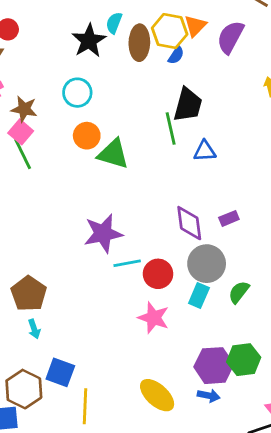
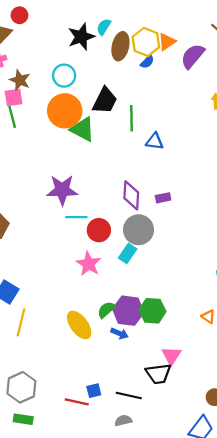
black trapezoid: (188, 105) -> (105, 101), moved
pink square: (21, 132) -> (14, 98), turned 30
orange circle: (87, 136) -> (65, 111), size x1.6
green semicircle: (239, 292) -> (106, 310), moved

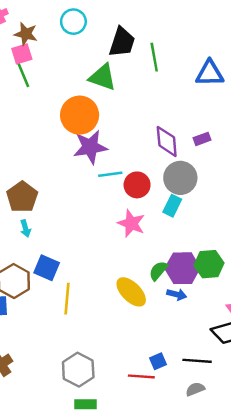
orange circle: (65, 111) -> (80, 115), moved
blue triangle: (155, 141) -> (210, 73), moved, size x1.4

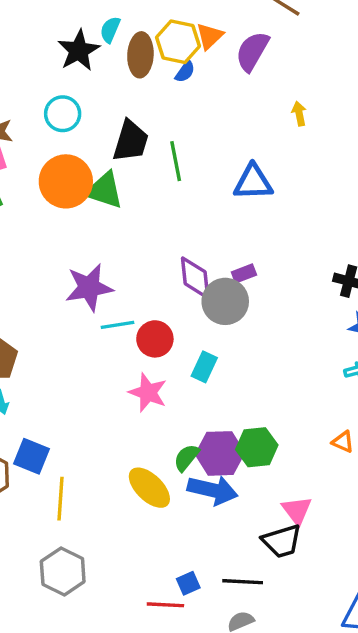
orange circle: (80, 115) -> (66, 181), moved
gray circle: (180, 178) -> (225, 301), moved
blue arrow: (177, 294) -> (213, 490), size x1.8
gray hexagon: (78, 370) -> (63, 571), moved

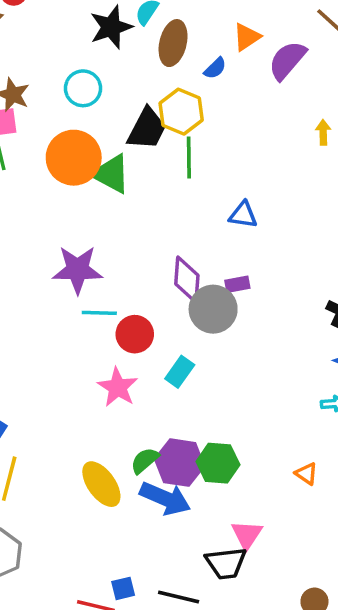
yellow hexagon: (178, 42) -> (181, 112), moved
blue triangle: (253, 182) -> (243, 215), moved, size x0.7

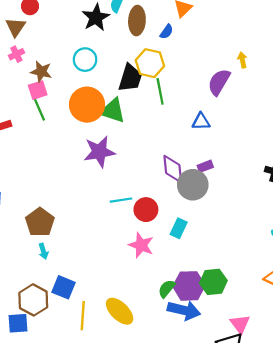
purple semicircle: (287, 60) -> (219, 82), moved
purple star: (77, 270) -> (99, 152), moved
yellow ellipse: (101, 484) -> (120, 311), moved

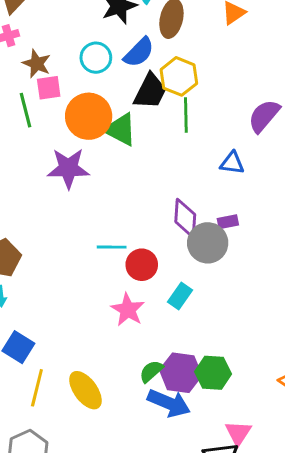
blue semicircle: (167, 32) -> (139, 52), moved, size x1.6
pink square: (38, 90) -> (49, 88), moved
purple star: (99, 152) -> (68, 168), moved

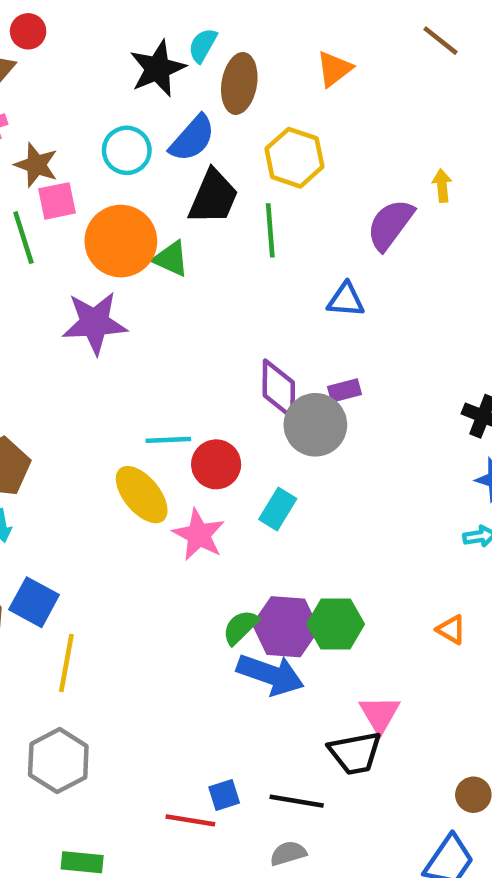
yellow hexagon: (179, 76) -> (294, 158), moved
green triangle: (120, 130) -> (171, 259), size x0.7
yellow ellipse: (85, 390) -> (142, 495), moved

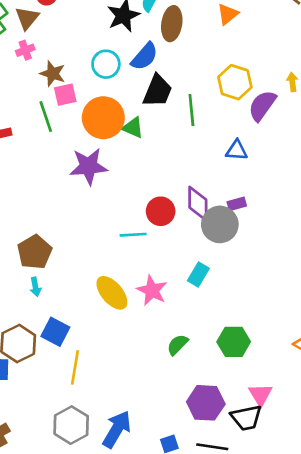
yellow hexagon: (294, 158) -> (235, 82), moved
red circle: (216, 464) -> (161, 211), moved
yellow ellipse: (142, 495) -> (112, 293), moved
purple hexagon: (286, 627) -> (206, 403), moved
blue arrow: (270, 674) -> (117, 429), moved, turned -78

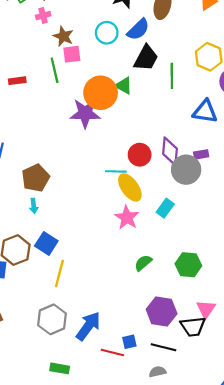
orange circle: (103, 118) -> (101, 93), moved
blue triangle: (237, 150) -> (205, 112), size x1.4
yellow ellipse: (112, 293) -> (130, 187), moved

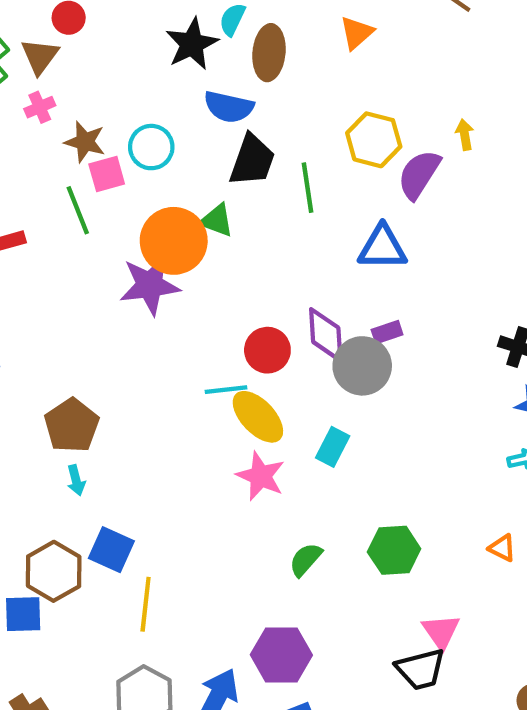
blue semicircle: (138, 29) -> (229, 107), turned 65
cyan circle: (107, 33) -> (151, 147), moved
purple hexagon: (162, 312) -> (281, 655), moved

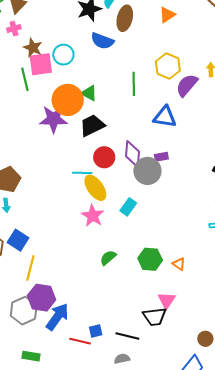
black trapezoid: (252, 160) -> (92, 125), moved, turned -144
pink square: (107, 174) -> (41, 64), size x1.4
orange triangle: (502, 548) -> (179, 264), moved
purple hexagon: (281, 655) -> (42, 298), moved

